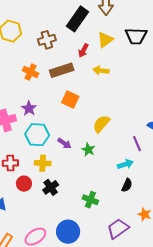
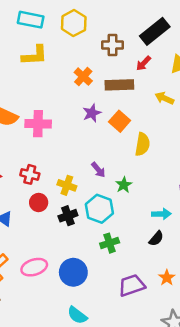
red arrow: (83, 50) -> (143, 63), moved
purple star: (29, 108) -> (92, 113), moved
yellow semicircle: (101, 124) -> (142, 144), moved, turned 132
cyan hexagon: (37, 135) -> (99, 209), moved
green cross: (90, 200) -> (110, 243), turned 35

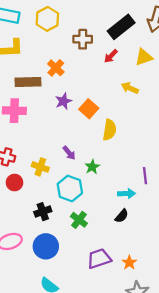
brown rectangle: (119, 85) -> (28, 82), moved
black cross: (68, 216) -> (43, 212), moved
green cross: (110, 243) -> (79, 220), turned -35
orange star: (167, 278) -> (129, 263), moved

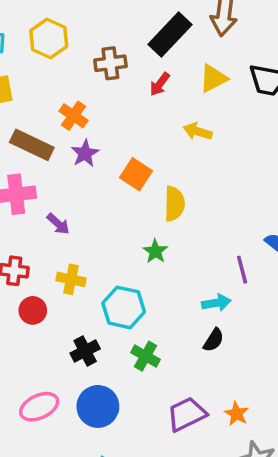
brown rectangle: (28, 82) -> (32, 145), turned 35
purple star: (63, 101) -> (85, 153), moved
purple arrow: (69, 153) -> (58, 224), moved
green star: (92, 167) -> (155, 251), moved

